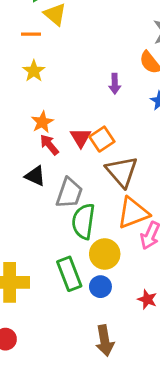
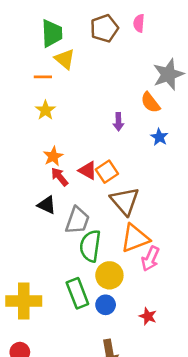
red triangle: (81, 138) -> (88, 170), turned -30

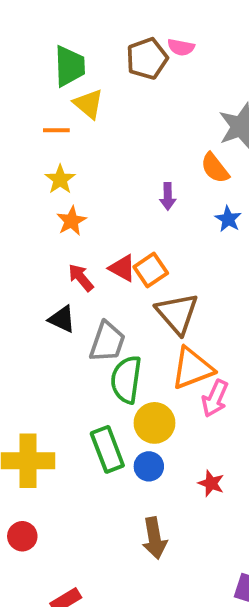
pink semicircle: (139, 23) -> (181, 47), moved, turned -84
orange star: (53, 156) -> (71, 221), moved

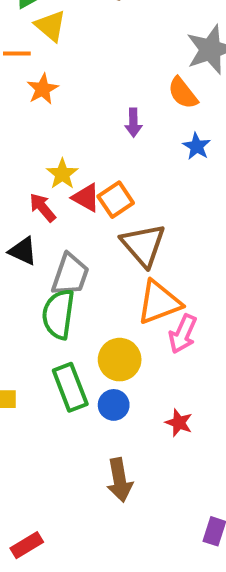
yellow star: (60, 179) -> (62, 174), moved
orange star: (71, 221) -> (43, 89), moved
green semicircle: (126, 380) -> (58, 314), moved

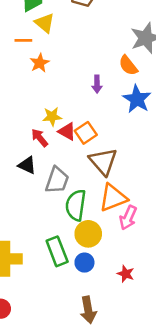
blue star: (197, 146) -> (137, 99), size x1.6
yellow star: (62, 174) -> (52, 117), turned 30
green semicircle: (58, 314) -> (76, 205), moved

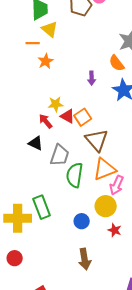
yellow circle: (88, 234) -> (106, 206), moved
green rectangle: (57, 251) -> (42, 207), moved

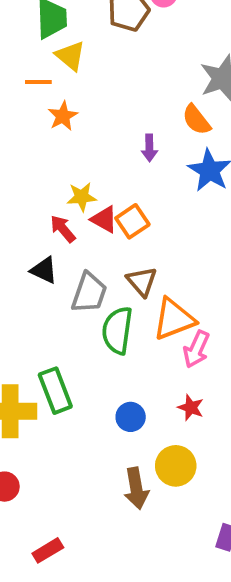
brown triangle: (97, 140) -> (142, 282), moved, size x0.7
yellow circle: (106, 206) -> (176, 466), moved
red star: (115, 230) -> (191, 408), moved

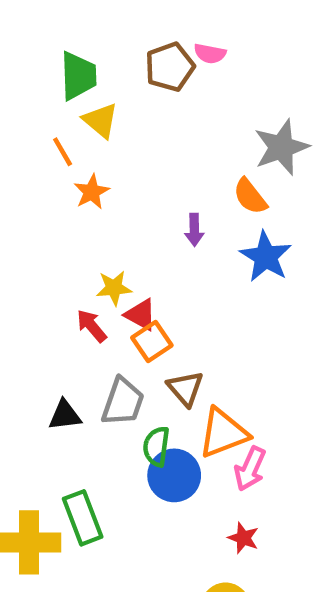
orange line: (38, 82) -> (63, 152), turned 60
orange square: (132, 221) -> (152, 341), moved
black triangle: (44, 270) -> (65, 415), moved, turned -32
green semicircle: (117, 330) -> (156, 446), size x0.7
blue circle: (131, 417) -> (174, 475), moved, size x1.5

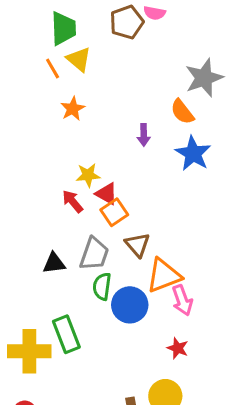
orange line: (63, 152) -> (53, 69), moved
green semicircle: (156, 446) -> (102, 286), moved
pink arrow: (250, 469) -> (182, 300), turned -44

